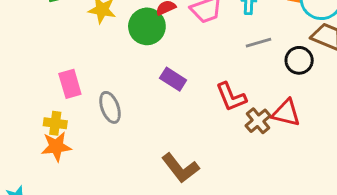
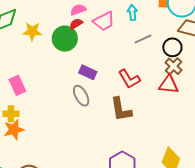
gray ellipse: (110, 107) -> (81, 96), moved
brown cross: (258, 121) -> (174, 66), moved
brown L-shape: (180, 168) -> (121, 109), moved, turned 36

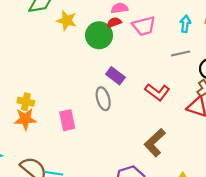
cyan arrow: (132, 13) -> (185, 24), moved
red L-shape: (129, 79) -> (157, 92), turned -35
pink rectangle: (17, 85) -> (67, 120), moved
brown L-shape: (121, 109) -> (155, 143), moved, turned 44

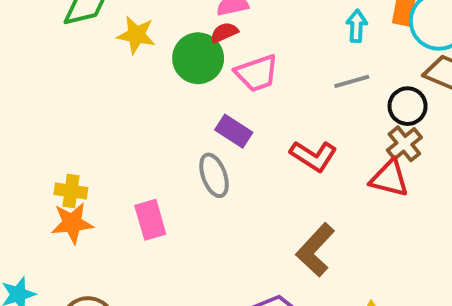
pink trapezoid: (144, 26) -> (257, 73), moved

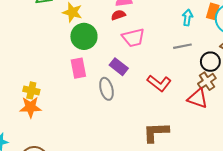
green circle: (198, 58) -> (84, 36), moved
pink rectangle: (150, 220) -> (78, 68), moved
brown L-shape: (315, 250) -> (156, 132), turned 40

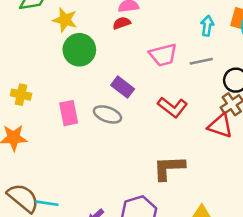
pink trapezoid: (133, 38) -> (163, 55), moved
pink rectangle: (78, 68) -> (69, 113), moved
gray ellipse: (106, 89) -> (108, 114), turned -55
yellow cross: (31, 90) -> (21, 95), moved

